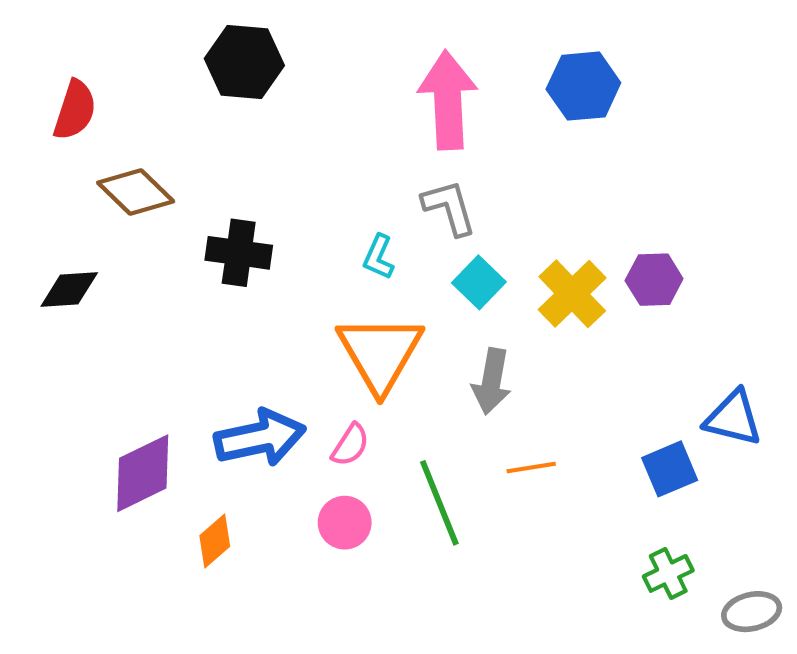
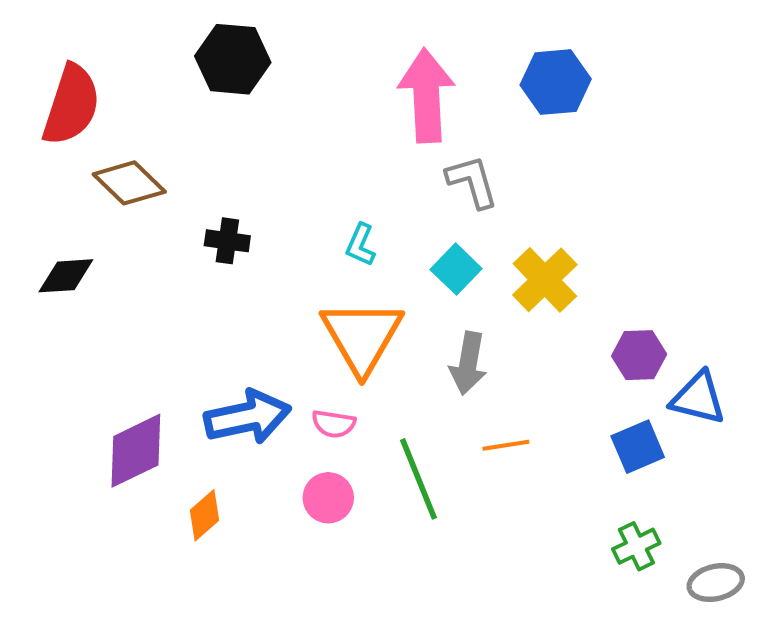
red semicircle: (75, 110) -> (71, 105), size x1.4
gray L-shape: (449, 208) -> (472, 182), moved
black cross: (239, 253) -> (227, 241), size x0.7
purple hexagon: (654, 280) -> (639, 355), moved
pink semicircle: (350, 445) -> (334, 424), turned 66

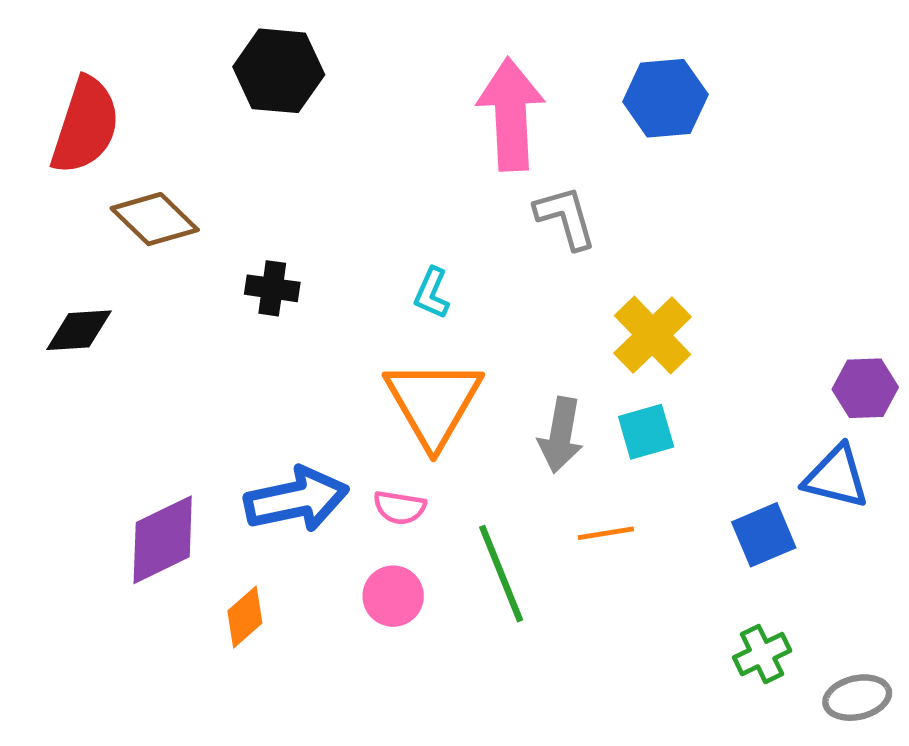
cyan square: (456, 269) -> (646, 432), moved, turned 30
purple hexagon: (639, 355) -> (865, 388), moved

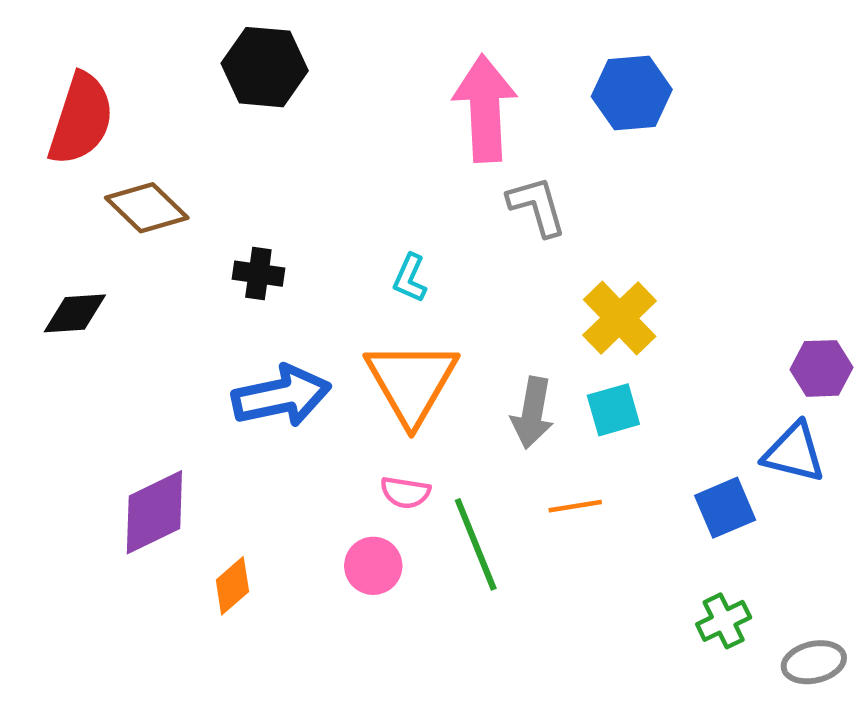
blue arrow: (296, 499) -> (281, 396), moved
pink semicircle: (400, 507) -> (405, 492), moved

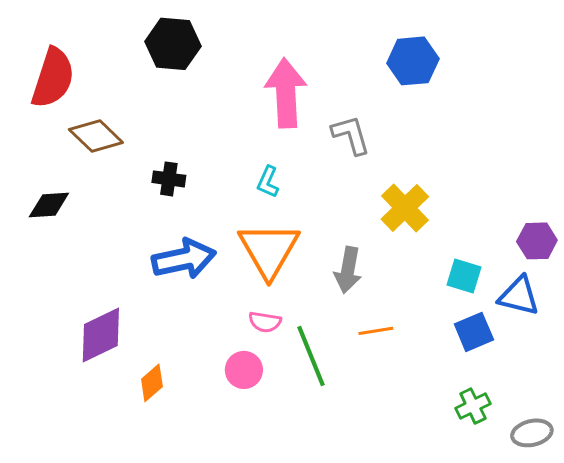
pink arrow: (485, 108) -> (286, 93), moved
cyan square: (613, 410) -> (464, 276), moved, turned 33

